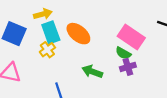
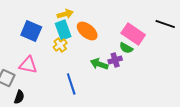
yellow arrow: (43, 14) -> (65, 14), moved
purple cross: (128, 67) -> (115, 60), moved

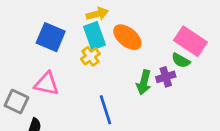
green arrow: (99, 64) -> (144, 82), turned -96

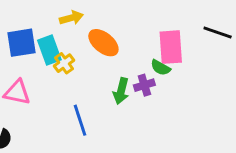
cyan rectangle: (95, 36) -> (49, 50), moved
blue square: (51, 37) -> (22, 43), turned -32
pink rectangle: (190, 41) -> (171, 47), turned 52

